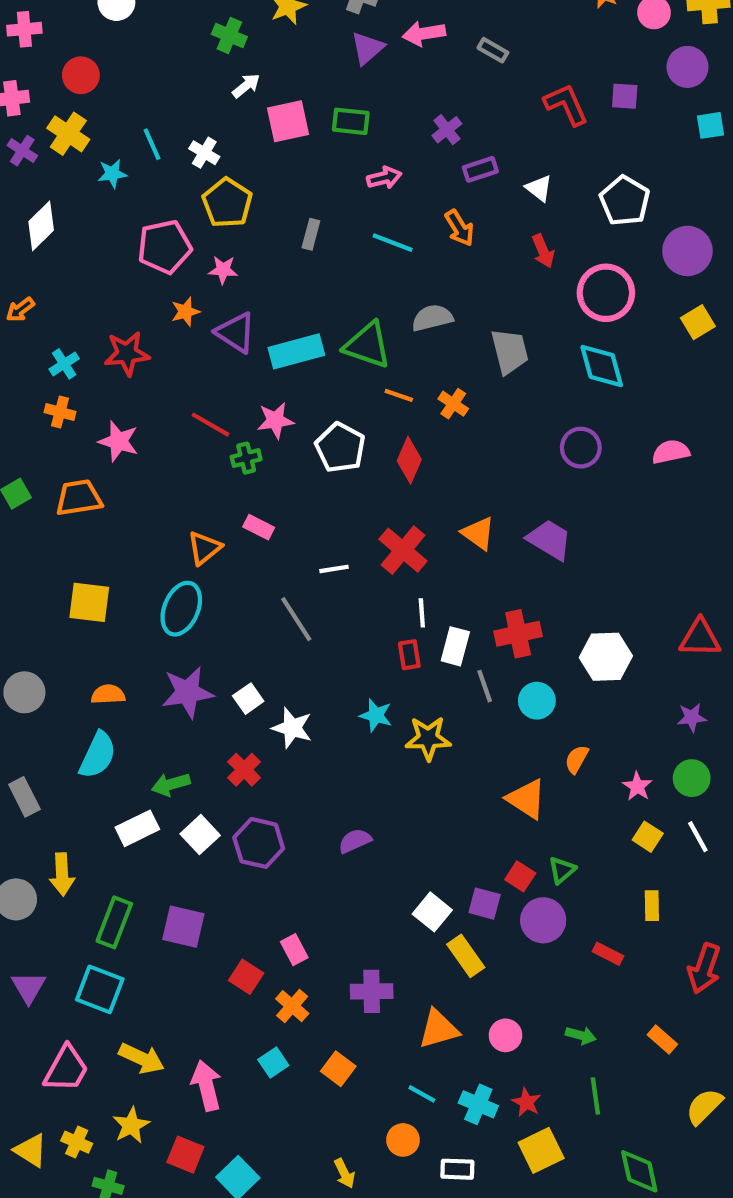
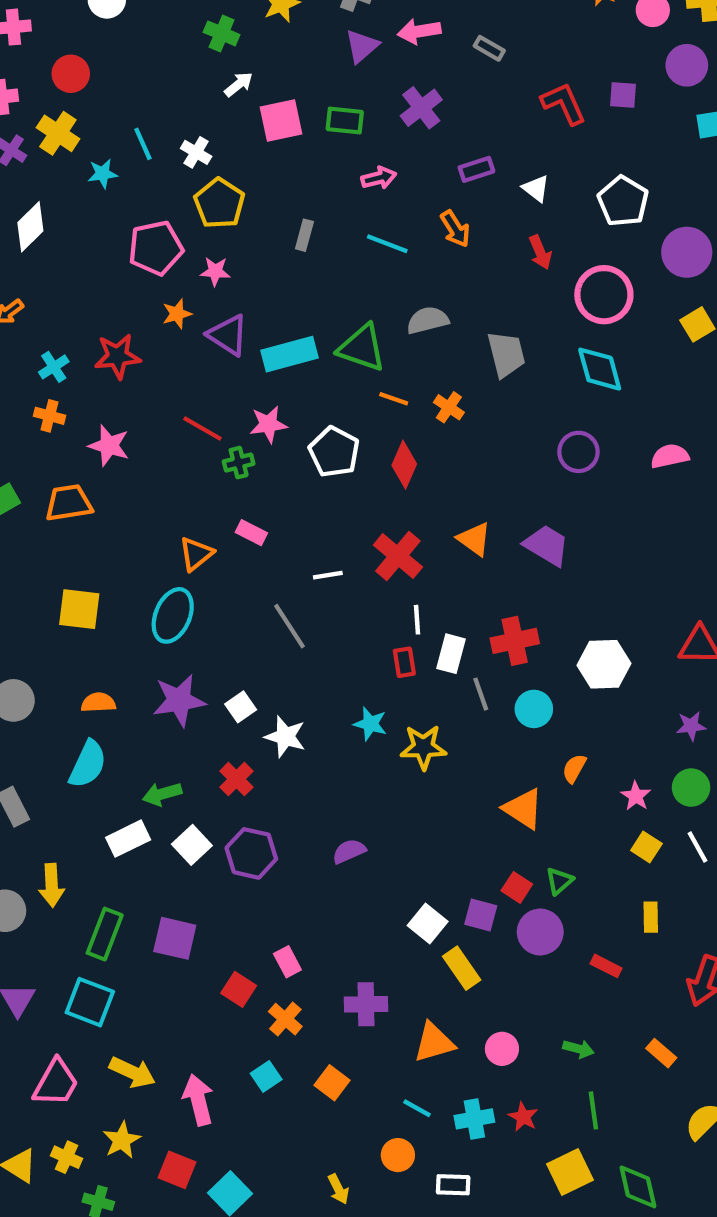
purple cross: (447, 130) -> (421, 108), moved, size x1.4
cyan cross: (478, 1104) -> (474, 1119), turned -33
yellow square: (541, 1150) -> (570, 1172), moved

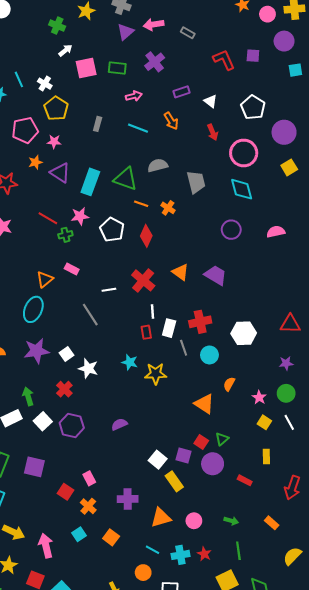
cyan rectangle: (290, 354) -> (90, 182), turned -55
green arrow: (162, 794) -> (28, 396), turned 90

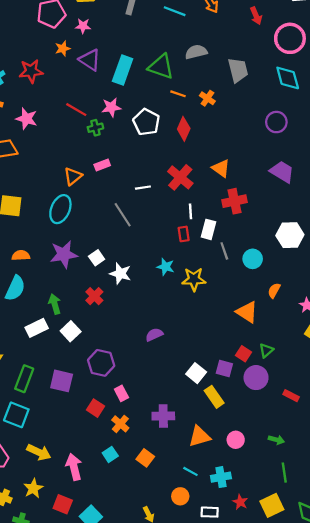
pink rectangle: (72, 269) -> (102, 165), turned -48
purple trapezoid: (216, 275) -> (282, 172), moved
red cross: (200, 322) -> (235, 201), moved
purple hexagon: (72, 425) -> (101, 363), moved
red star: (204, 554) -> (240, 502), moved

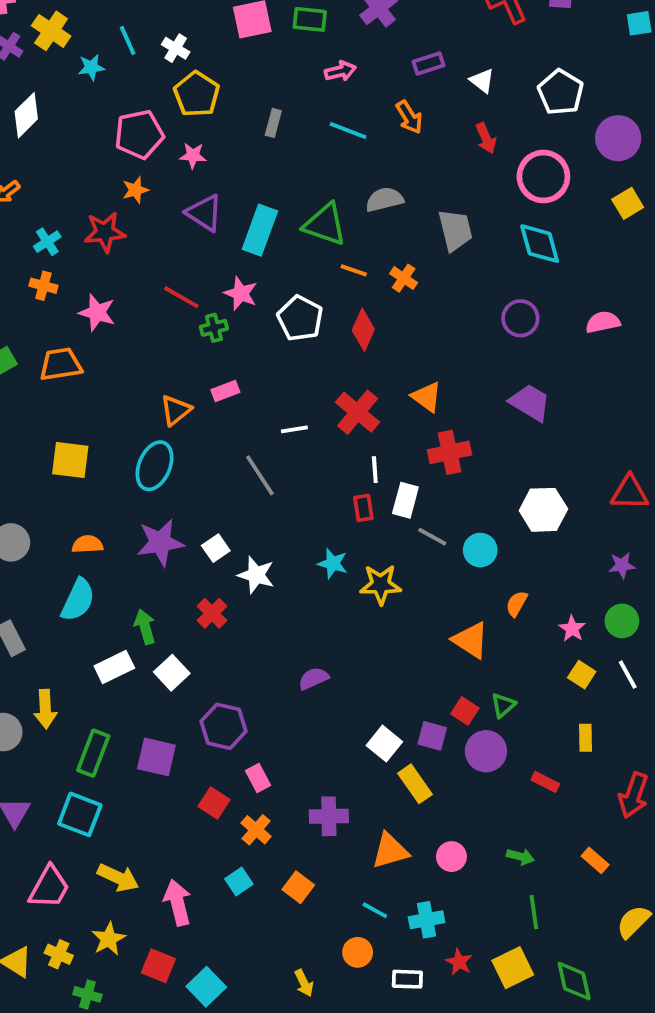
orange star: (63, 49) -> (135, 190), moved
pink star: (111, 107) -> (241, 293), turned 30
gray line: (224, 251) -> (432, 537), turned -42

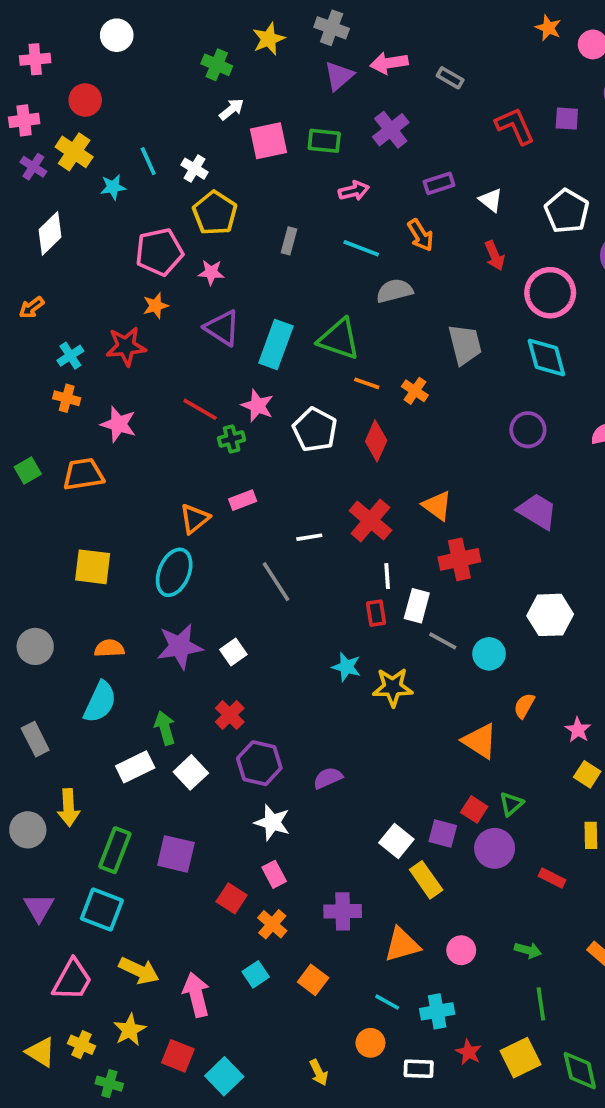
gray semicircle: (384, 200) -> (395, 291), moved
white star: (256, 575) -> (272, 822), moved
purple hexagon: (224, 726) -> (259, 763), moved

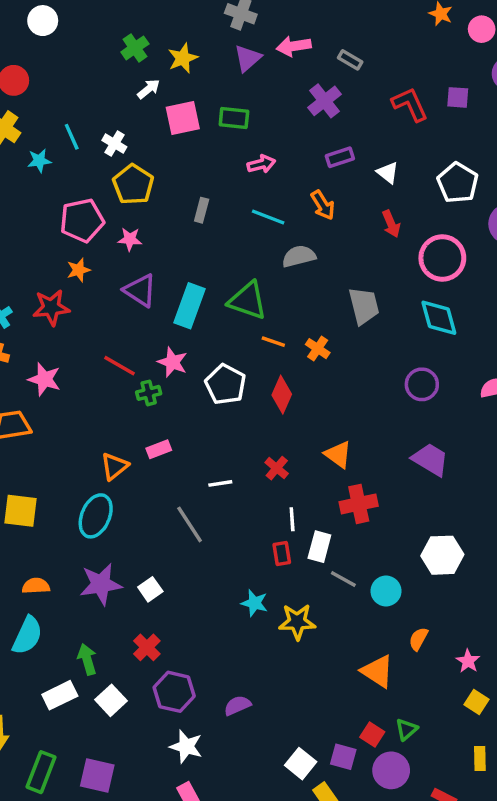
yellow star: (269, 39) -> (183, 58), moved
green cross: (217, 65) -> (135, 48), turned 32
purple cross: (391, 130) -> (325, 101), moved
red cross: (370, 520) -> (277, 468), size x0.6

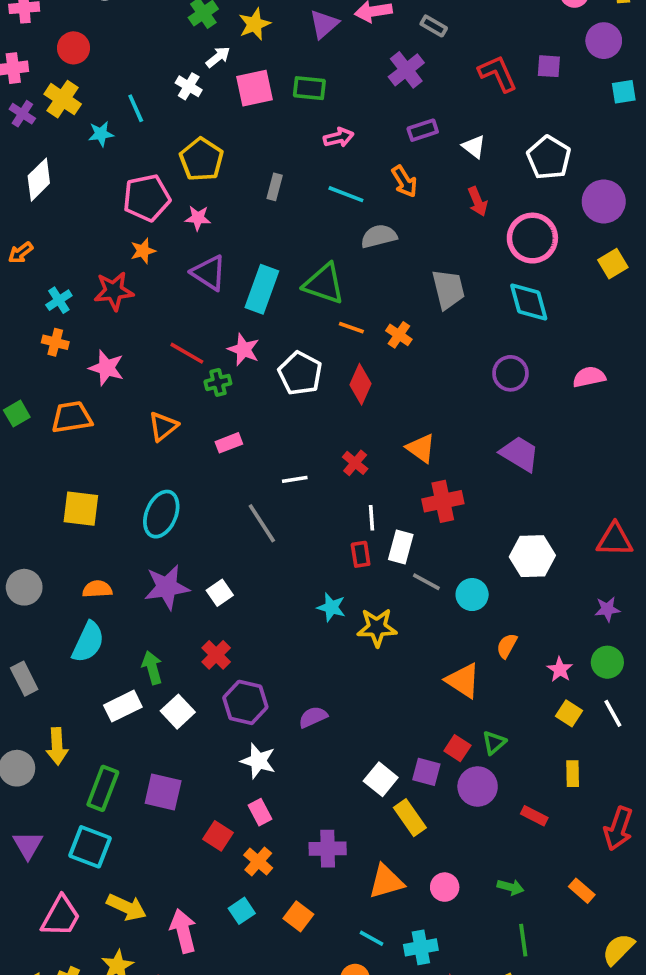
white cross: (114, 144) -> (189, 86), moved
orange triangle: (114, 466) -> (163, 426), moved

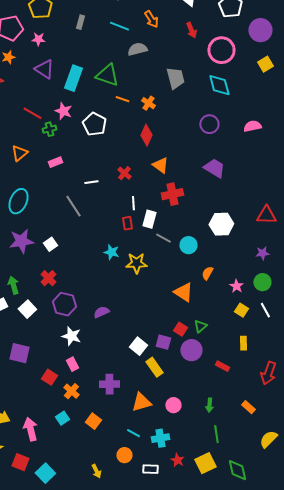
red diamond: (361, 384) -> (146, 135), moved
green arrow: (510, 887) -> (209, 405), turned 80

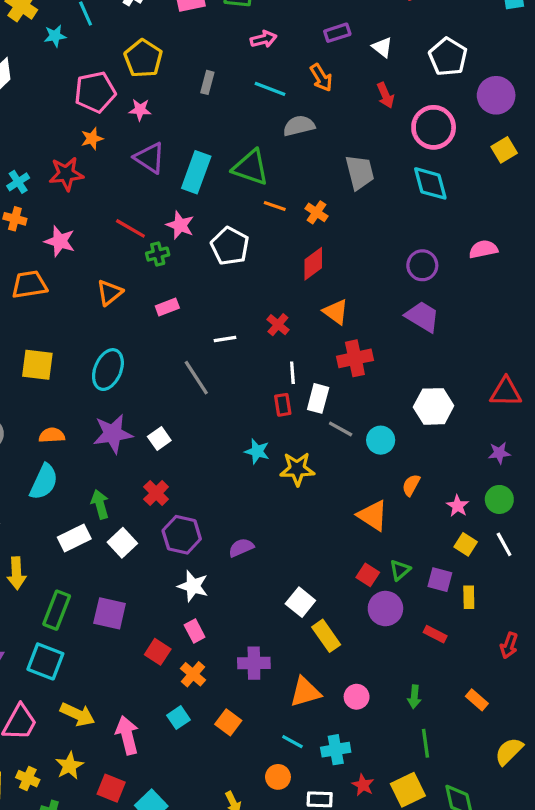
purple circle: (209, 124) -> (422, 265), moved
red diamond: (146, 135) -> (313, 264), turned 30
purple square: (163, 342) -> (440, 580), moved
red arrow: (268, 373) -> (509, 645), size x0.7

